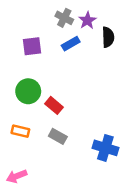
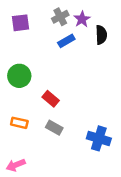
gray cross: (64, 18) -> (60, 17), turned 35
purple square: (32, 46) -> (20, 23), moved
green circle: (28, 91) -> (19, 76), moved

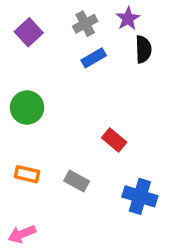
purple star: (82, 19) -> (128, 19), moved
purple square: (20, 23) -> (29, 32), turned -36
red rectangle: (51, 99) -> (114, 140), moved

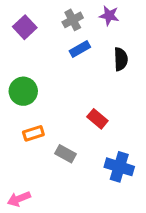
purple star: (128, 19) -> (109, 16), turned -30
black semicircle: (143, 49) -> (121, 59), moved
orange rectangle: (27, 174) -> (33, 133), moved, turned -30

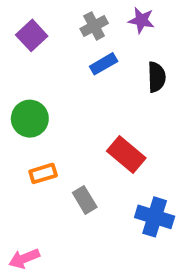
red rectangle: (97, 119) -> (126, 155), size x1.4
gray rectangle: (65, 154) -> (85, 200), turned 30

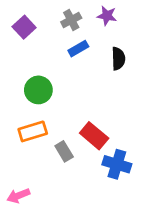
green circle: (30, 119) -> (38, 90), moved
red rectangle: (126, 155) -> (94, 136), moved
orange rectangle: (43, 173) -> (33, 131), size x1.4

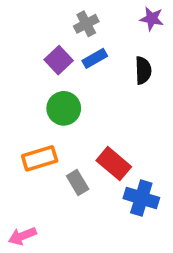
purple star: (107, 16) -> (152, 19), moved
purple square: (24, 27) -> (59, 60), moved
green circle: (38, 90) -> (64, 108), moved

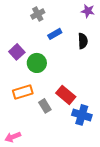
gray cross: (86, 24) -> (38, 14), moved
purple square: (59, 60) -> (17, 52), moved

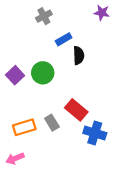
black semicircle: (83, 41) -> (79, 55), moved
purple square: (17, 52) -> (15, 75), moved
orange rectangle: (23, 92) -> (24, 127), moved

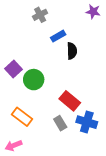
green circle: (43, 73) -> (34, 80), moved
gray rectangle: (52, 123) -> (60, 123), moved
orange rectangle: (24, 127) -> (22, 117), turned 54

